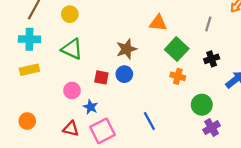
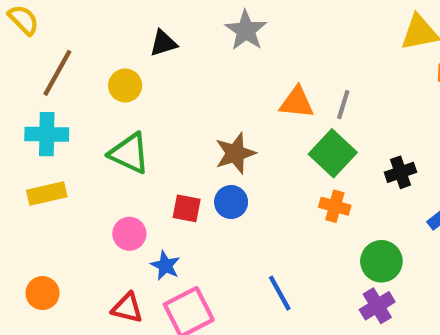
gray line: (208, 24) -> (343, 105), moved
purple cross: (212, 128) -> (377, 306), moved

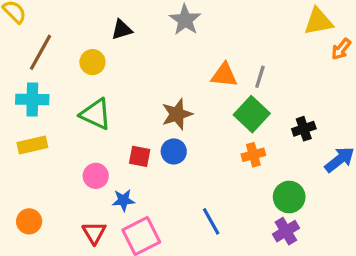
orange cross: (335, 206) -> (253, 155), turned -30
blue star: (165, 266) -> (123, 200), turned -30
red triangle: (127, 308) -> (94, 233), turned 45

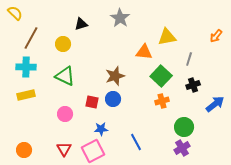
yellow triangle: (318, 21) -> (167, 37), moved
gray line: (260, 77) -> (189, 59), moved
blue star: (123, 200) -> (101, 129), moved
orange circle: (29, 221) -> (24, 150), moved

